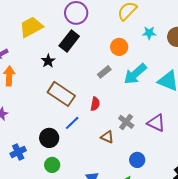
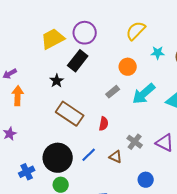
yellow trapezoid: (31, 27) -> (53, 39), moved
blue line: (72, 123) -> (89, 155), moved
black circle: (49, 138) -> (58, 158), size x1.5

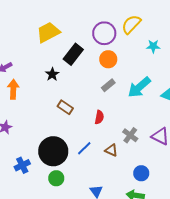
purple circle: (85, 33) -> (104, 33), moved
orange circle: (128, 67) -> (108, 59), moved
brown rectangle: (70, 114) -> (65, 107), size x0.6

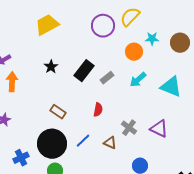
black rectangle: (73, 54) -> (84, 71), moved
orange circle: (108, 59) -> (134, 52), moved
cyan arrow: (139, 87) -> (138, 80), size x0.7
brown rectangle: (65, 107) -> (58, 112), moved

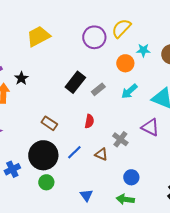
black star: (51, 67) -> (21, 78), moved
purple triangle: (159, 129) -> (150, 127), moved

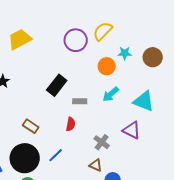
gray rectangle: (98, 89) -> (80, 101), moved, turned 40
brown triangle: (101, 154) -> (96, 165), moved

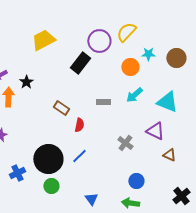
black rectangle: (57, 85) -> (80, 63), moved
red semicircle: (71, 124) -> (79, 125), moved
brown rectangle: (31, 126) -> (61, 108), moved
brown triangle: (96, 165) -> (169, 155), moved

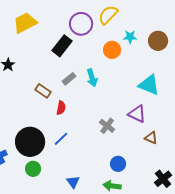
cyan arrow: (134, 95) -> (92, 78), moved, turned -66
gray rectangle: (103, 102) -> (69, 79), moved, turned -40

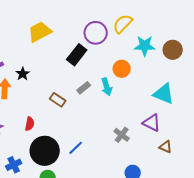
cyan star: (130, 37) -> (145, 46), size x1.5
orange circle: (112, 50) -> (122, 69), moved
red semicircle: (61, 108) -> (30, 124), moved

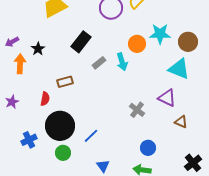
cyan star: (145, 46) -> (160, 34), moved
brown circle: (173, 50) -> (188, 42), moved
black rectangle: (77, 55) -> (81, 42), moved
brown rectangle: (58, 100) -> (65, 82), moved, turned -49
blue line: (76, 148) -> (91, 136), moved

